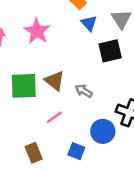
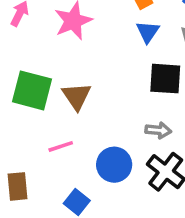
gray arrow: (84, 91) -> (158, 130), moved, turned 138
blue circle: (103, 131) -> (114, 165), moved

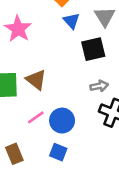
blue circle: (114, 165) -> (62, 121), moved

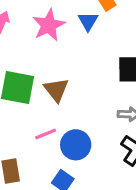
blue triangle: (71, 21) -> (88, 21), moved

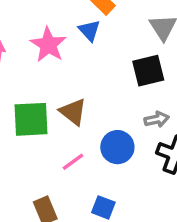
blue circle: (76, 145) -> (117, 147), moved

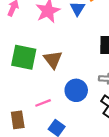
pink line: (73, 162) -> (43, 103), moved

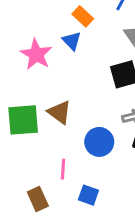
pink line: (43, 103) -> (63, 169), turned -49

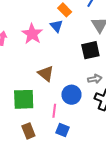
green square: (23, 120) -> (24, 99), moved
pink line: (63, 169) -> (54, 111), moved

